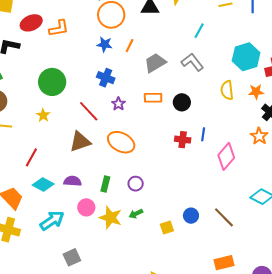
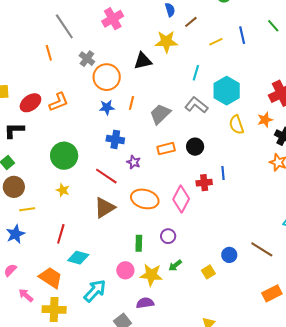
cyan hexagon: (246, 57) -> (227, 91), moved
pink diamond: (226, 156) -> (181, 199), moved
purple semicircle: (73, 181) -> (145, 303), moved

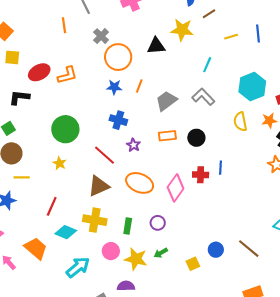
cyan hexagon: (227, 91) -> (252, 87), moved
yellow cross: (54, 310) -> (95, 220), moved

